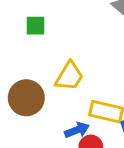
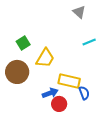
green square: (36, 26) -> (23, 43), moved, turned -32

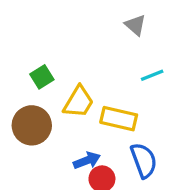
yellow rectangle: (69, 81) -> (119, 119), moved
blue semicircle: (84, 93) -> (144, 160), size x1.5

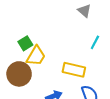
cyan line: (152, 75) -> (95, 42), turned -40
yellow trapezoid: (79, 102) -> (36, 56), moved

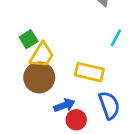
brown circle: (19, 74) -> (39, 77), moved

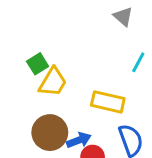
brown circle: (39, 77) -> (50, 133), moved

